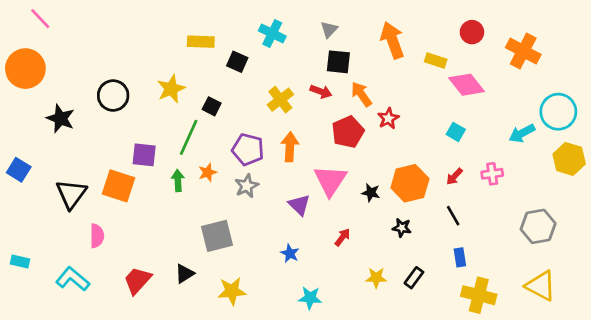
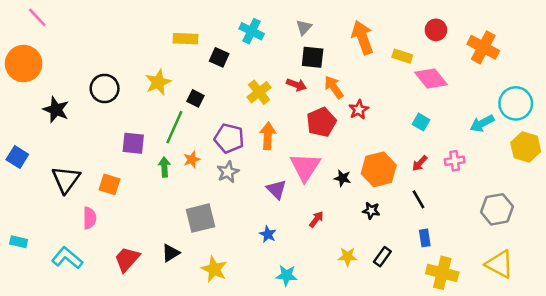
orange square: (118, 186) -> (110, 184), moved, size x0.7
yellow star: (232, 291) -> (214, 269), turned 30

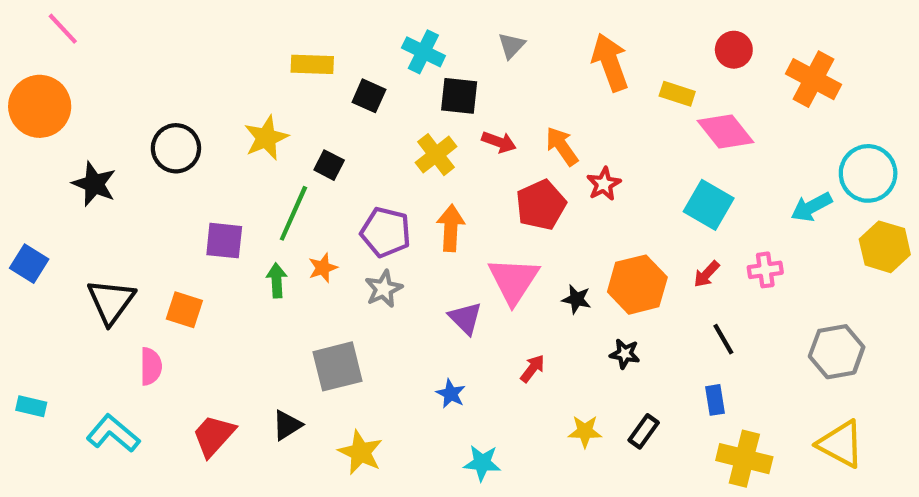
black square: (313, 57) -> (459, 96), moved
cyan square: (421, 122) -> (709, 205), size x1.6
black line: (419, 199) -> (723, 339), moved

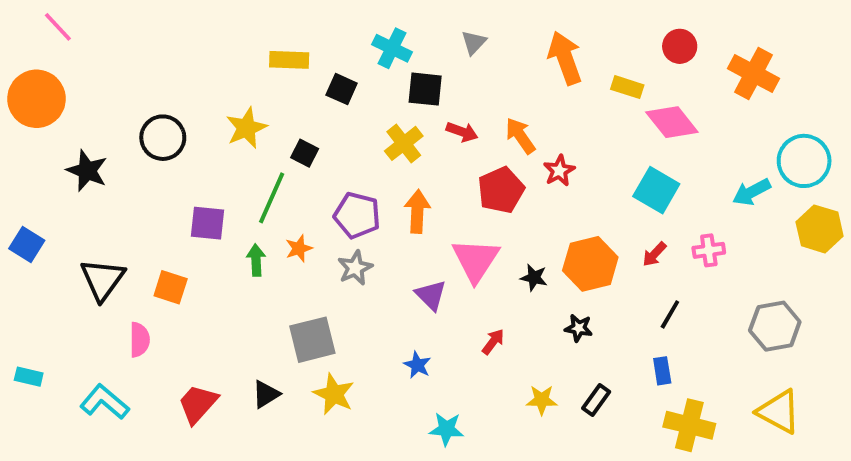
black line: (723, 339) -> (670, 314), turned 60
yellow star: (361, 452) -> (334, 394), moved

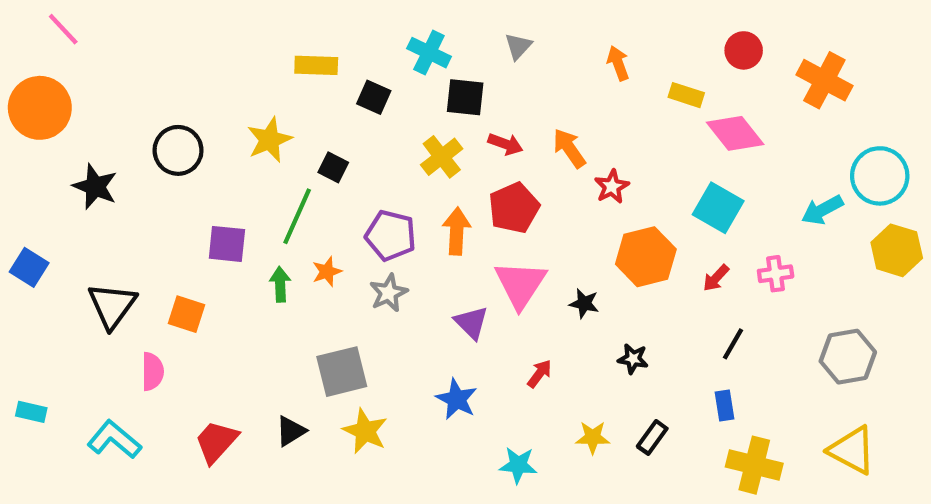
orange arrow: (565, 58) -> (618, 63), size x0.6
red pentagon: (501, 190) -> (514, 208), moved
orange hexagon: (590, 264) -> (646, 257), moved
blue star: (417, 365) -> (457, 399), size x1.4
cyan star: (446, 429) -> (518, 465), moved

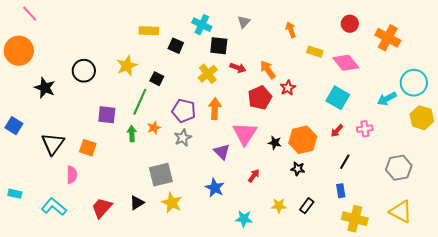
yellow rectangle: (686, 95) -> (315, 52), moved
red pentagon: (514, 208) -> (260, 98), moved
orange hexagon: (646, 257) -> (303, 140), moved

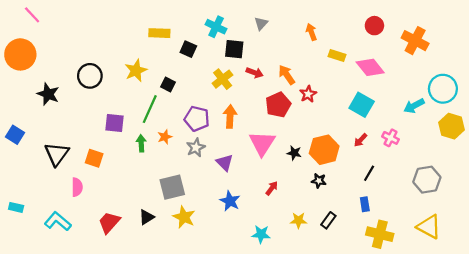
pink cross: (365, 129) -> (390, 138), turned 35
purple triangle: (222, 152) -> (225, 163), moved

